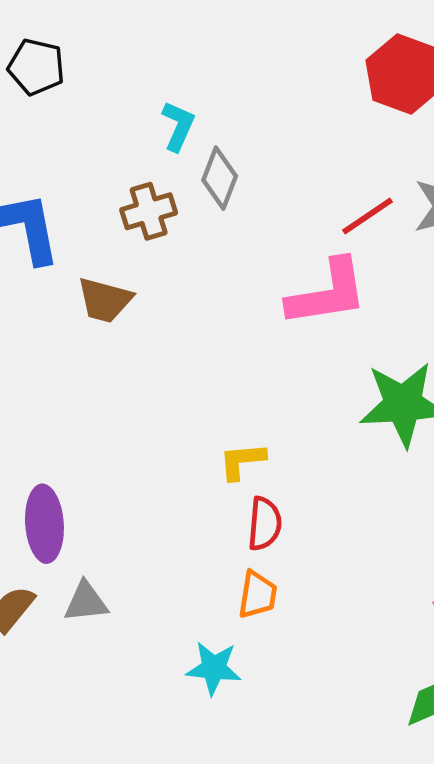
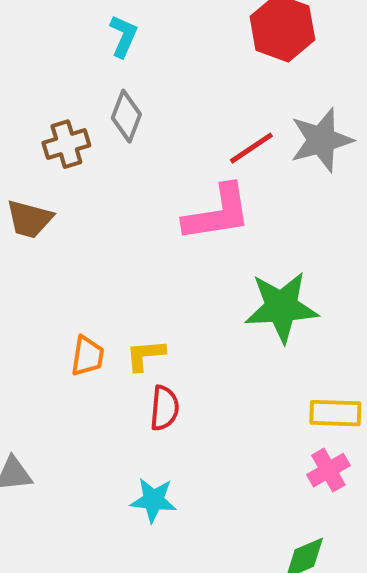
cyan L-shape: (178, 126) -> (123, 36), moved
orange trapezoid: (257, 595) -> (87, 356), moved
cyan star: (214, 668) -> (153, 500), moved

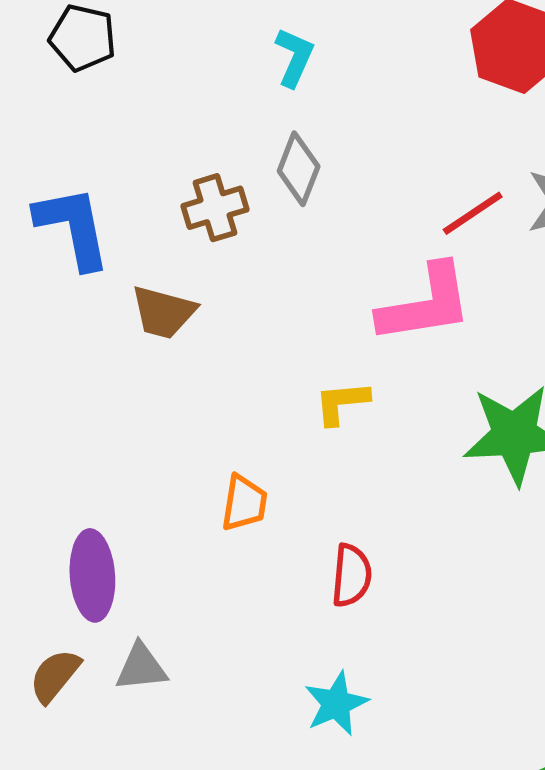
yellow L-shape: (145, 355) -> (342, 403), moved
cyan star: (153, 500) -> (336, 704), turned -30

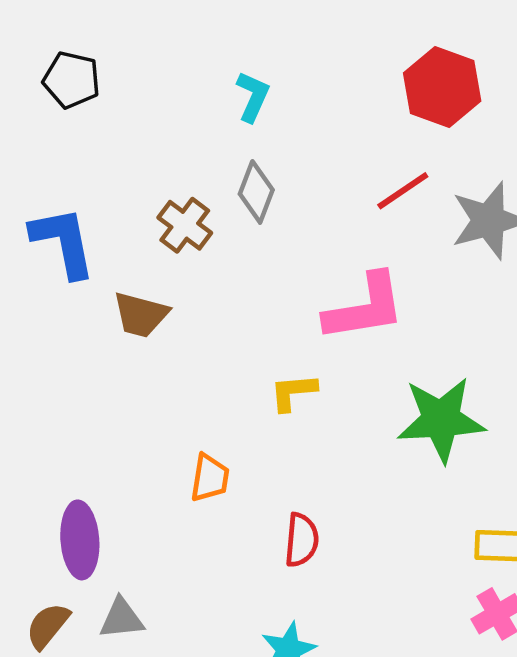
brown cross: (215, 208) -> (185, 225), turned -36
red line: (473, 213) -> (403, 191), moved

